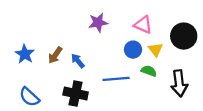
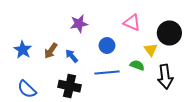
purple star: (98, 22) -> (79, 24), moved
blue circle: (133, 50) -> (107, 45), moved
yellow triangle: (156, 50) -> (151, 50), moved

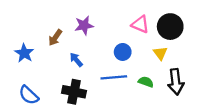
black circle: (169, 33) -> (170, 27), moved
blue circle: (107, 45) -> (123, 52), moved
brown arrow: (51, 51) -> (55, 38), moved
green semicircle: (137, 65) -> (146, 82), moved

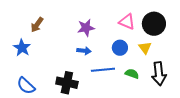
purple star: (84, 25) -> (86, 28), moved
brown arrow: (55, 38) -> (37, 25), moved
blue circle: (123, 52) -> (120, 48), moved
blue arrow: (76, 60) -> (84, 51), moved, turned 136

